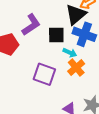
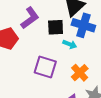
orange cross: (76, 67) -> (80, 73), moved

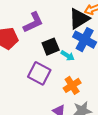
black square: (56, 27) -> (51, 47), moved, turned -30

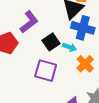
orange cross: (72, 85) -> (85, 64), moved

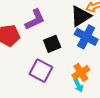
cyan arrow: (70, 47) -> (78, 85), moved, turned 32

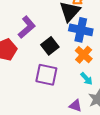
orange cross: (81, 72) -> (84, 55), moved

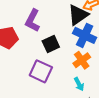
purple L-shape: (27, 27) -> (32, 21), turned 145

